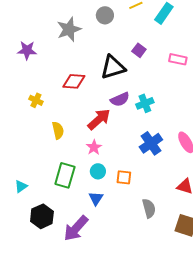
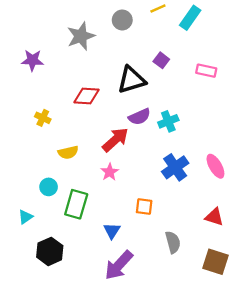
yellow semicircle: (58, 130) -> (68, 152), turned 90
cyan circle: (98, 171) -> (49, 187), moved
purple arrow: (76, 228) -> (119, 265), moved

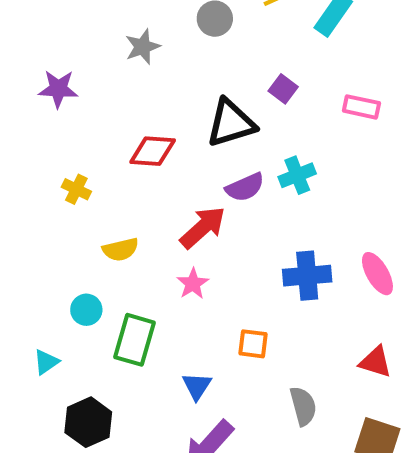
gray star: (81, 36) -> (143, 47), size x0.7
cyan cross: (168, 121) -> (297, 175), moved
blue cross: (175, 167) -> (307, 276), turned 30

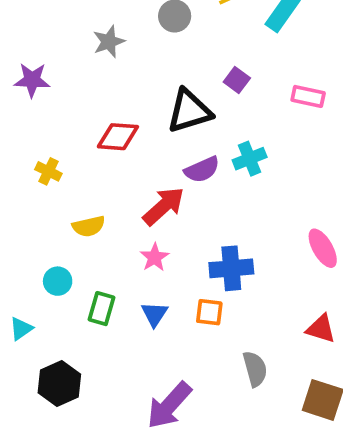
blue cross: (307, 276) -> (231, 268), moved
green rectangle: (135, 340) -> (101, 309), size x0.7
blue triangle: (197, 386) -> (154, 314), moved

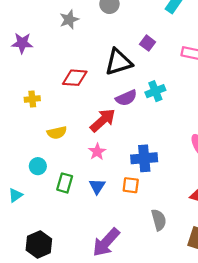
yellow cross: (48, 171) -> (32, 99), turned -32
black hexagon: (59, 383) -> (39, 245), moved

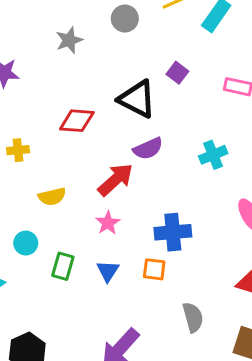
black triangle: (118, 62) -> (137, 99), turned 44
cyan cross: (155, 91) -> (213, 155), moved

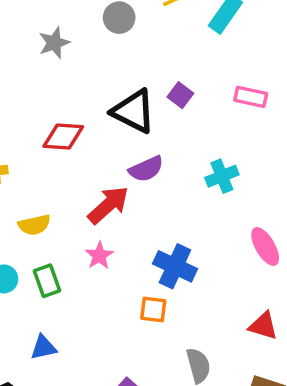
purple square: (177, 73) -> (180, 95), moved
blue cross: (173, 232) -> (175, 266), turned 30
green rectangle: (63, 266) -> (47, 281), moved, turned -36
blue triangle: (108, 271) -> (43, 347), moved, turned 45

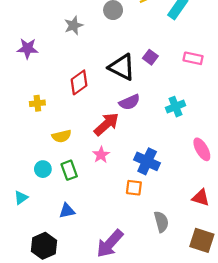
red diamond: (63, 137) -> (79, 82), turned -40

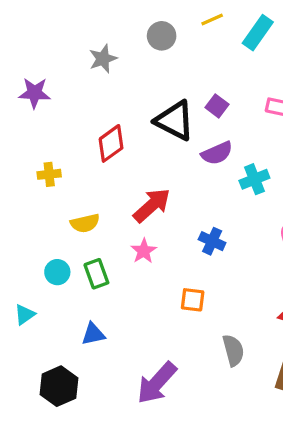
purple semicircle: (130, 102) -> (217, 153), moved
blue cross: (147, 161) -> (212, 241), moved, size x0.7

